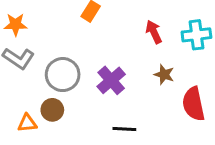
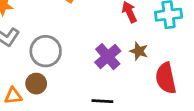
purple cross: (111, 80) -> (108, 57), moved

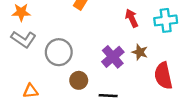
brown circle: (36, 84) -> (79, 80), moved

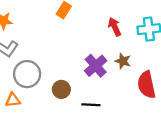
gray circle: (59, 52) -> (27, 74), moved

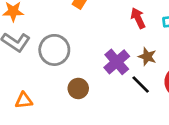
gray circle: (27, 74) -> (54, 50), moved
black line: (91, 105) -> (141, 84), moved, turned 42

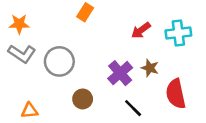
red arrow: (138, 18) -> (141, 30), turned -102
black line: (141, 84) -> (133, 108), moved

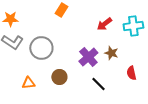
red semicircle: (176, 94) -> (131, 73), size x0.6
orange triangle: (30, 111) -> (28, 83), moved

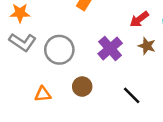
brown star: (111, 53) -> (147, 46), moved
purple cross: (88, 57) -> (110, 48), moved

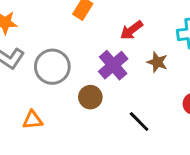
red arrow: (139, 19) -> (131, 30), moved
brown circle: (82, 87) -> (90, 97), moved

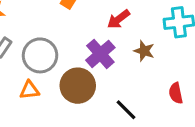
brown circle: (90, 97) -> (78, 86), size x1.5
orange triangle: (33, 120) -> (29, 90), moved

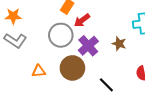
red arrow: (118, 19) -> (82, 20), moved
gray circle: (40, 55) -> (61, 35), moved

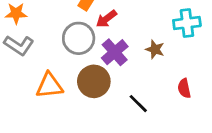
orange triangle: (39, 71) -> (49, 86), size x1.5

